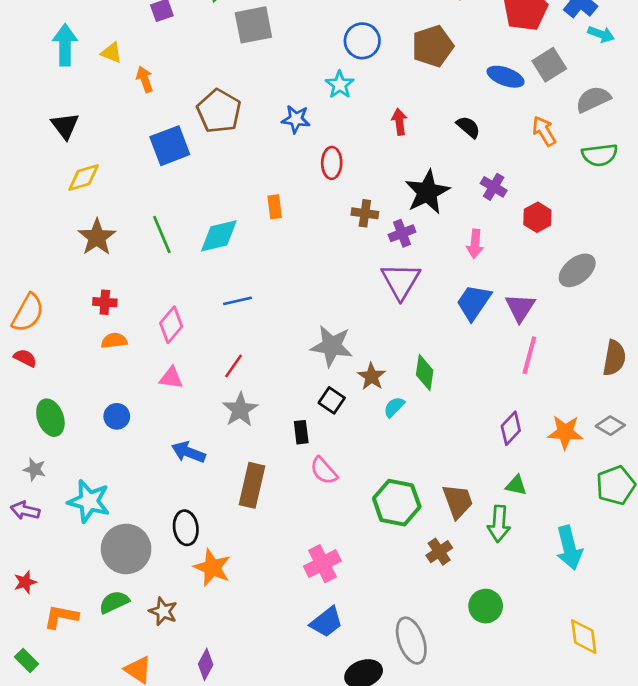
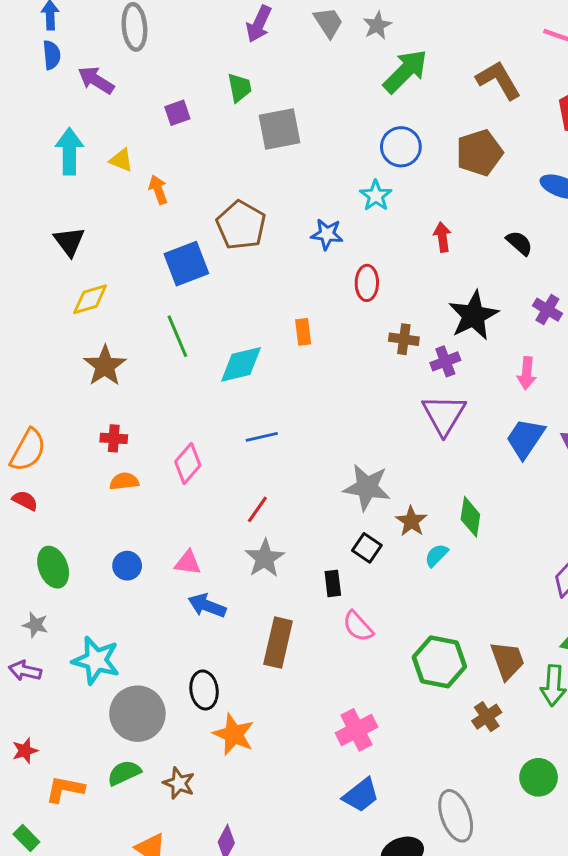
green line: (162, 235) -> (177, 336), moved
pink triangle: (171, 378) -> (188, 563), moved

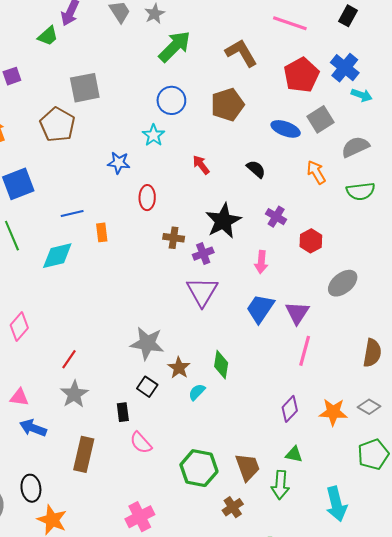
green trapezoid: (240, 88) -> (48, 36), moved, turned 60
brown pentagon: (241, 225) -> (57, 125), moved
red arrow: (442, 237) -> (201, 165), turned -30
blue line: (262, 437) -> (72, 213), moved

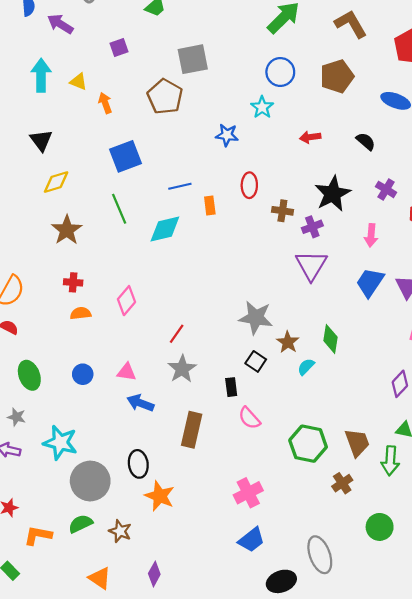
red arrow: (201, 165) -> (310, 137), turned -60
red ellipse: (147, 198) -> (249, 185), moved

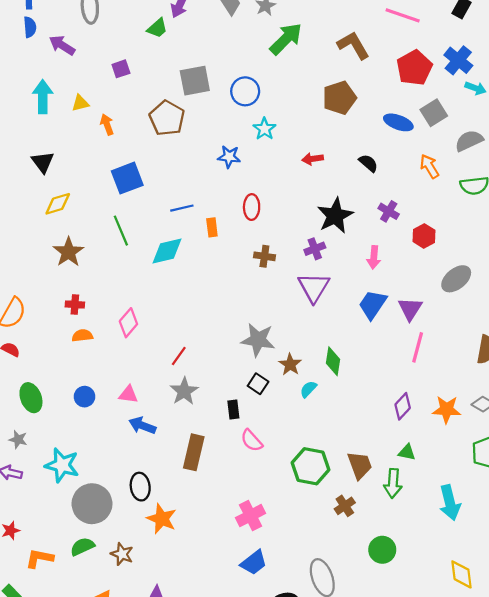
blue circle: (280, 72) -> (245, 91), moved
yellow triangle: (78, 82) -> (80, 103), turned -36
brown cross: (282, 211) -> (264, 256), moved

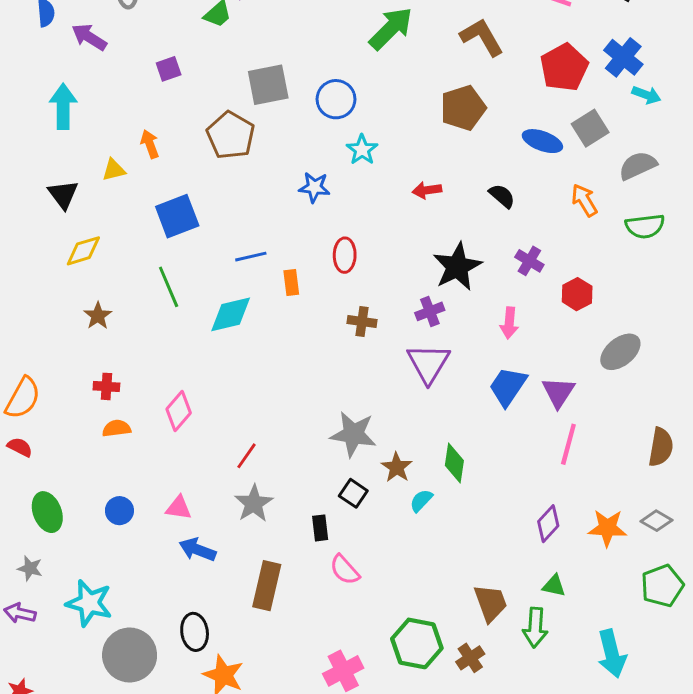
yellow triangle: (80, 103) -> (114, 170), moved
brown star: (68, 252) -> (98, 316), size x0.7
green hexagon: (311, 466) -> (417, 643), moved

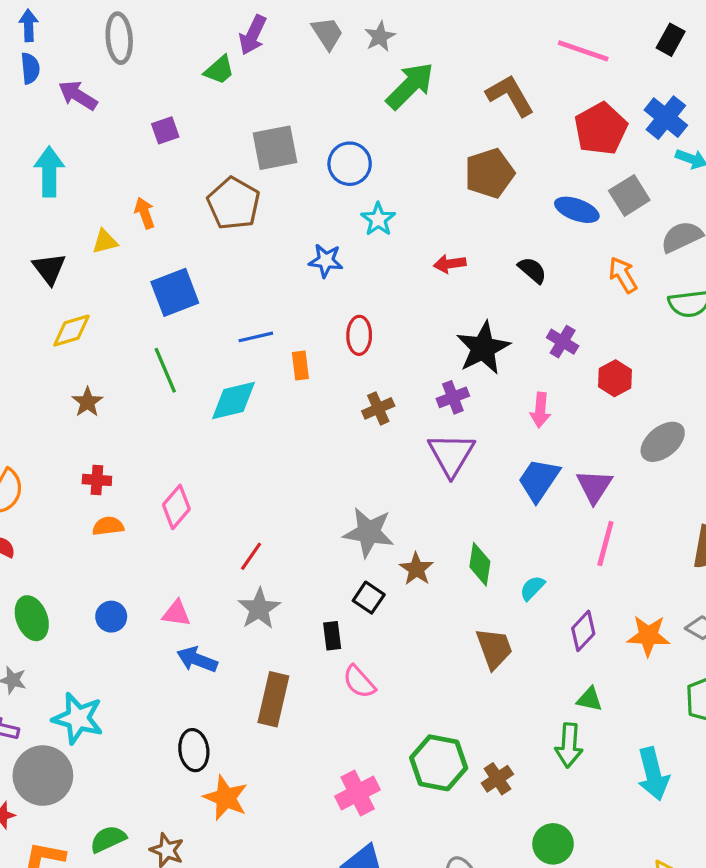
brown cross: (362, 322) -> (378, 408), turned -32
cyan semicircle: (421, 501) -> (532, 588), moved
brown trapezoid: (490, 603) -> (494, 648), moved
gray circle: (130, 655) -> (43, 776), moved

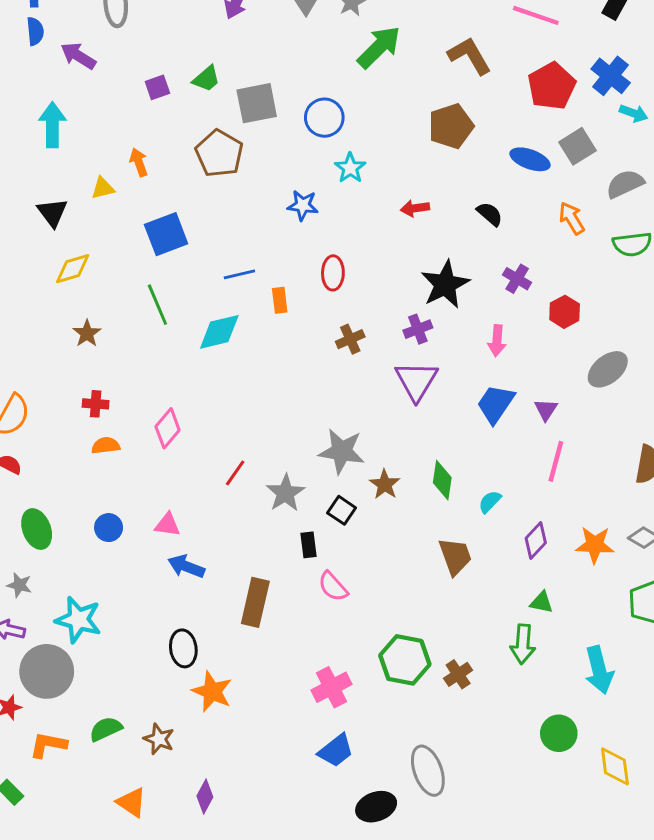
green trapezoid: (219, 70) -> (206, 79), moved
purple triangle: (594, 486) -> (546, 410), size x0.7
gray star: (259, 609) -> (285, 493), moved
green circle: (553, 844) -> (559, 733), moved

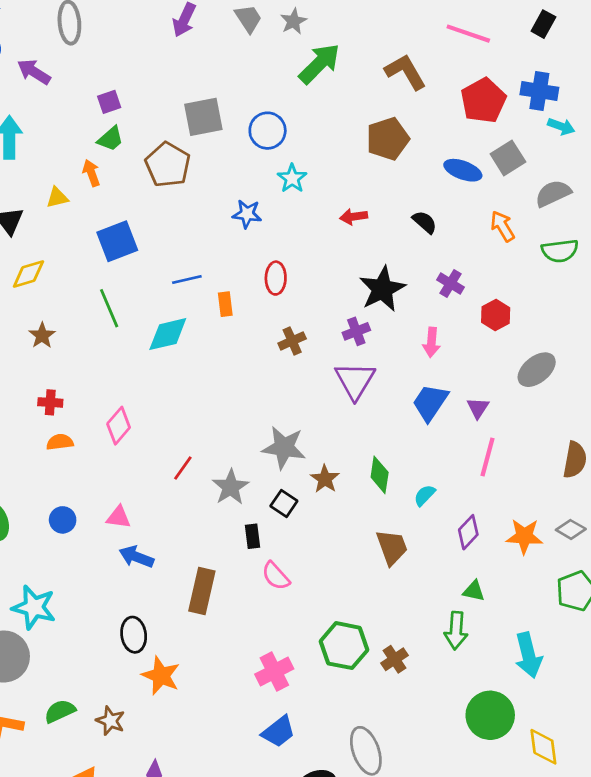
blue cross: (611, 76) -> (539, 91), turned -30
green trapezoid: (206, 79) -> (110, 139), moved
green circle: (559, 733) -> (490, 715), size x1.4

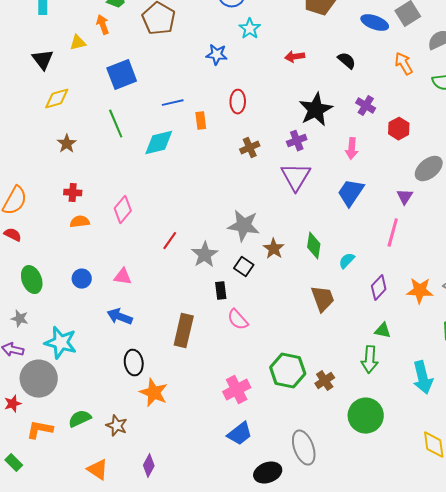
purple triangle: (478, 408) -> (405, 197), moved
blue arrow: (136, 557) -> (120, 317), moved
green circle: (490, 715) -> (366, 416), moved

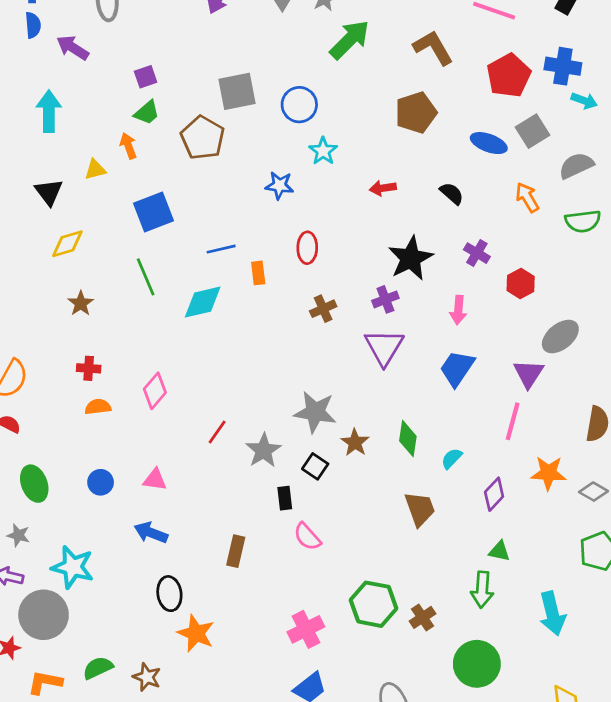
purple triangle: (405, 197) -> (529, 374), size x1.4
orange star: (420, 291) -> (548, 473), moved
brown rectangle: (184, 331) -> (236, 551), size x0.7

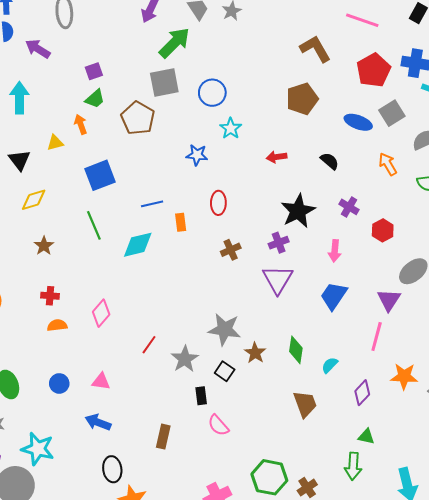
green arrow: (350, 40) -> (175, 43), moved

